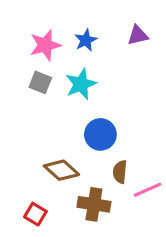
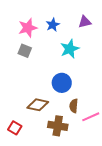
cyan star: (81, 84) -> (70, 49), moved
brown diamond: (61, 170) -> (38, 105), turned -30
red square: (35, 214) -> (15, 128), moved

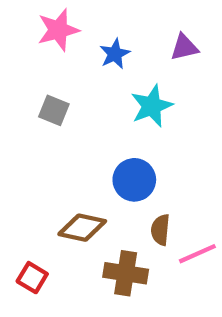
pink star: (28, 28) -> (58, 30), moved

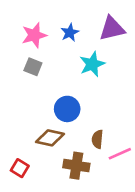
pink star: (58, 30) -> (34, 35), moved
purple triangle: (184, 47) -> (112, 29), size x1.5
blue circle: (134, 180) -> (67, 109), moved

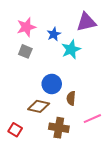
blue star: (70, 33) -> (54, 34), moved
brown semicircle: (97, 139) -> (71, 98), moved

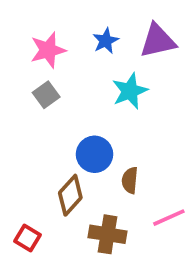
blue star: (54, 34) -> (106, 41), moved
gray square: (25, 51) -> (46, 95), turned 32
brown diamond: (39, 106) -> (70, 195), turned -60

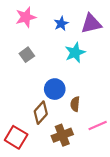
pink star: (48, 50) -> (26, 17), moved
brown cross: (108, 234) -> (62, 135), turned -30
red square: (28, 238) -> (16, 137), size x1.5

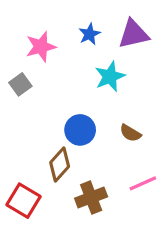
pink star: (26, 17) -> (41, 47), moved
gray square: (27, 55) -> (20, 84), moved
brown semicircle: (75, 104) -> (130, 133), moved, turned -64

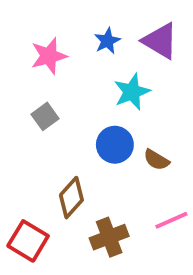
purple triangle: (134, 34) -> (160, 41), turned 44
gray square: (20, 84) -> (45, 116), moved
blue circle: (80, 130) -> (115, 145), moved

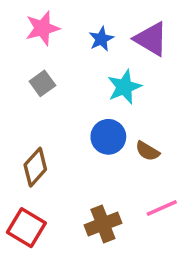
pink star: (49, 56) -> (42, 28), moved
gray square: (45, 116) -> (42, 83), moved
brown diamond: (71, 198) -> (35, 167), moved

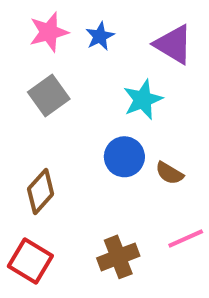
blue star: (101, 39) -> (100, 36), moved
gray square: (42, 83) -> (49, 95), size x1.4

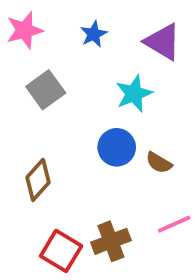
pink star: (49, 32) -> (25, 30), moved
red square: (30, 261) -> (61, 251), moved

